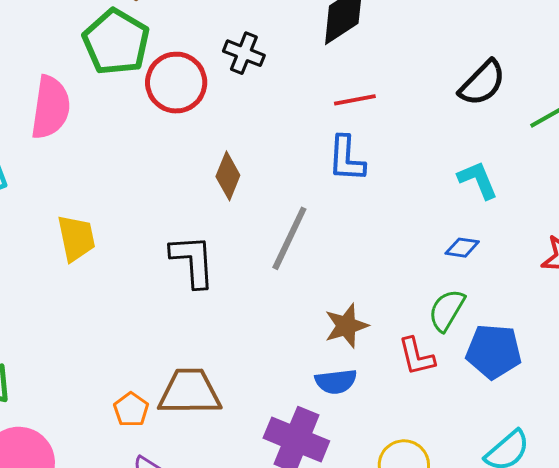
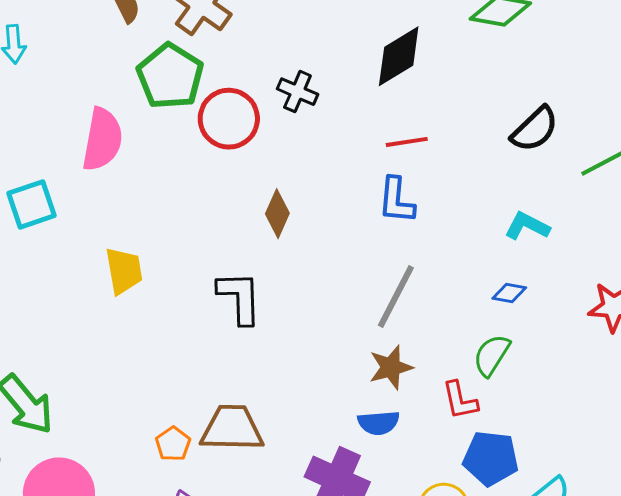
cyan L-shape: (478, 180) -> (527, 226), turned -42
gray line: (289, 238) -> (396, 297), moved
blue pentagon: (494, 351) -> (491, 458), moved

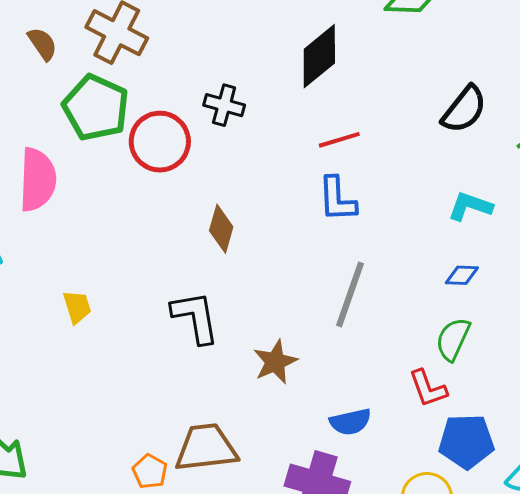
yellow trapezoid: (124, 271) -> (77, 307), size x0.7
brown star: (391, 367) -> (275, 362), moved

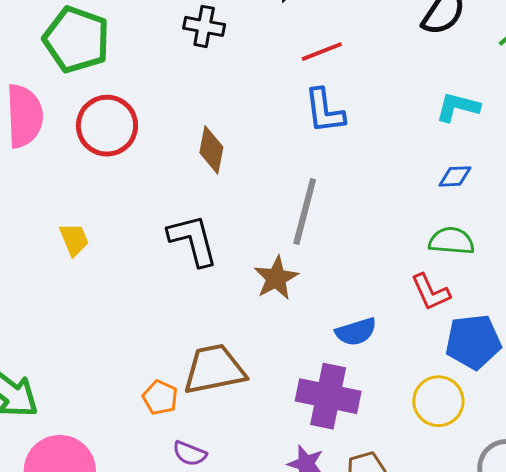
red circle: (160, 142) -> (107, 126), moved
gray line: (350, 294) -> (305, 211), moved
green semicircle: (453, 339) -> (451, 241), turned 75

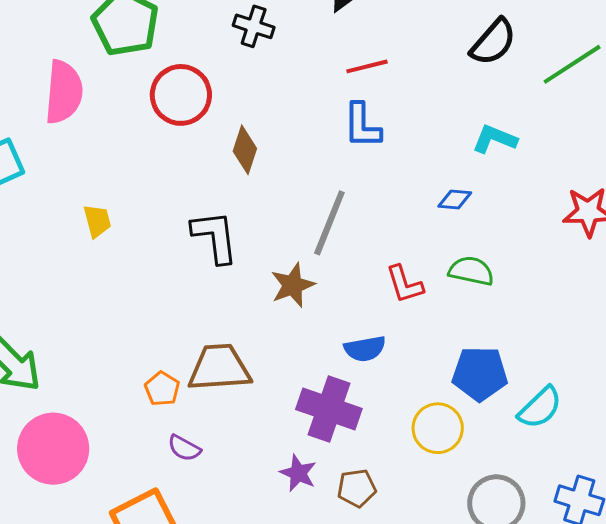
red circle: (107, 126) -> (181, 95), moved
blue diamond: (455, 176) -> (455, 199), moved
red L-shape: (431, 292) -> (405, 284), moved

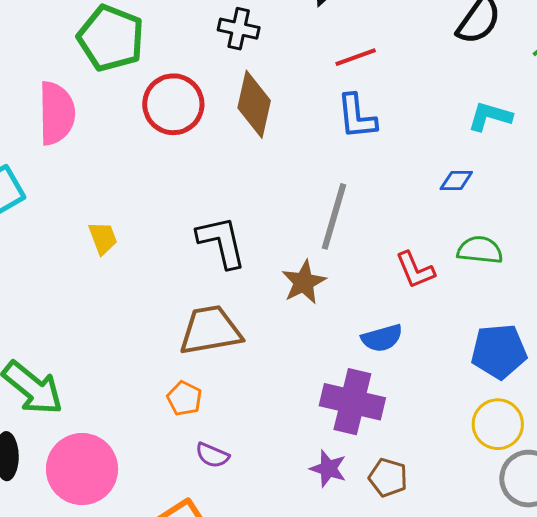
brown diamond: (245, 150) -> (254, 104), moved, size x1.4
brown trapezoid: (219, 368) -> (210, 330), moved
yellow circle: (438, 428) -> (498, 424), moved
brown pentagon: (357, 488) -> (388, 478), turned 30

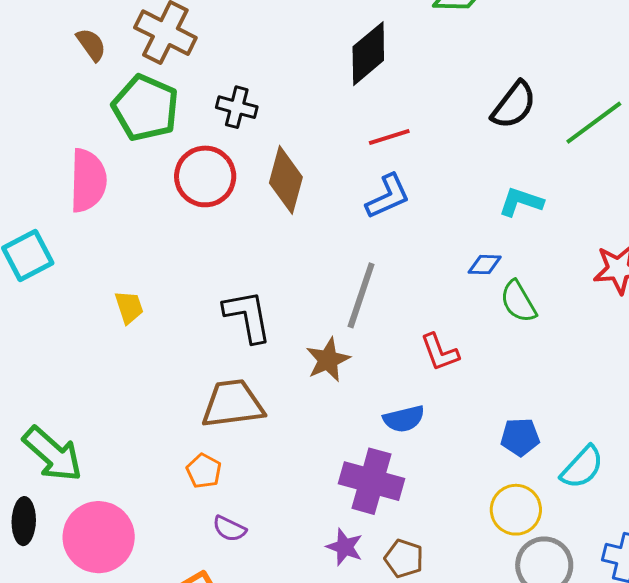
black cross: (239, 29) -> (237, 107), moved
blue L-shape: (357, 116) -> (388, 196), turned -111
green semicircle: (480, 250) -> (518, 302), moved, turned -129
blue pentagon: (499, 351) -> (520, 437), size x0.7

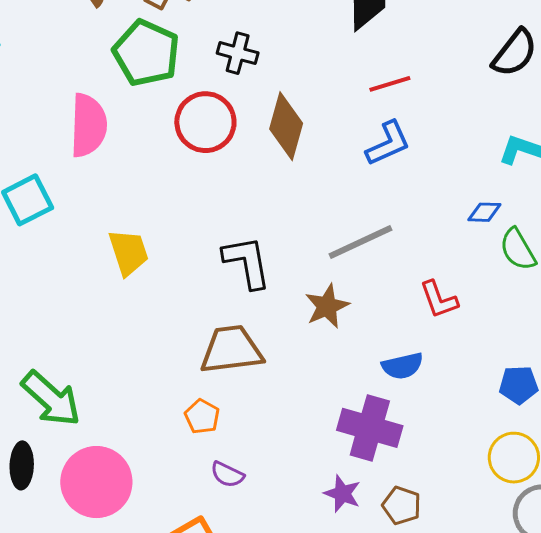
gray line: (361, 295) -> (361, 242), turned 46
yellow trapezoid: (129, 307) -> (129, 252), size x1.4

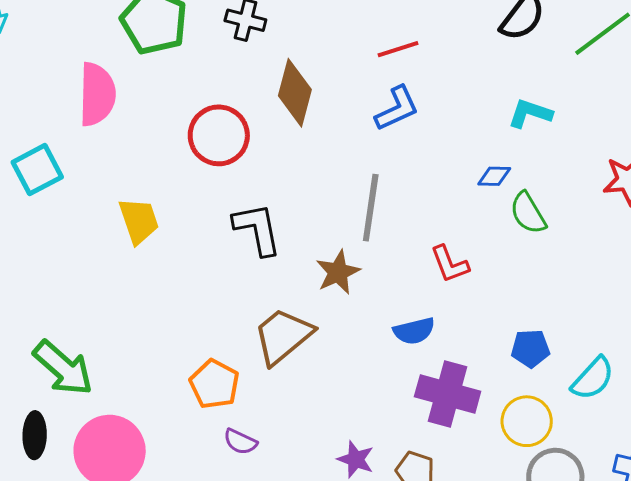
red circle: (205, 122) -> (219, 135), moved
gray line: (361, 242) -> (371, 208), turned -56
brown trapezoid: (231, 350) -> (283, 336), moved, turned -32
orange pentagon: (202, 417) -> (214, 384), size x1.4
purple cross: (370, 428) -> (448, 394), moved

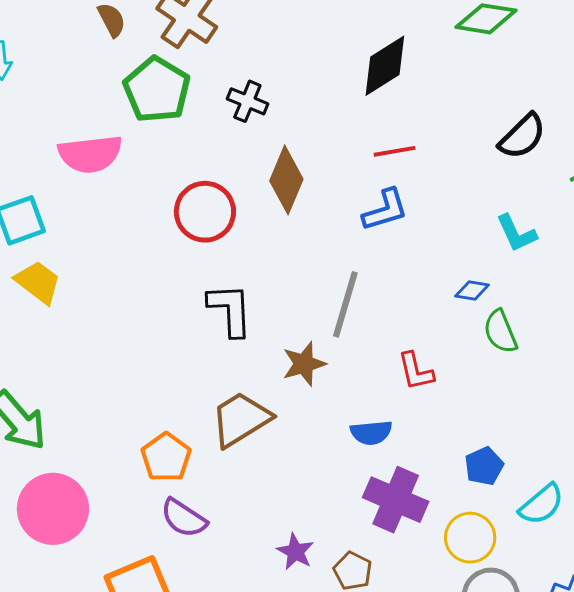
pink semicircle: (97, 94) -> (90, 154), turned 74
cyan L-shape: (530, 113) -> (516, 233), turned -141
yellow trapezoid: (139, 221) -> (38, 282), moved, turned -42
blue pentagon: (530, 348) -> (484, 466), turned -30
purple semicircle: (240, 442) -> (184, 518), size x1.4

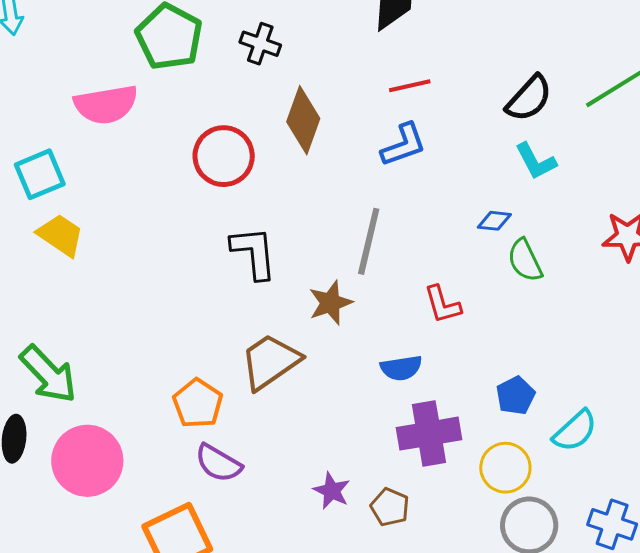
black semicircle: (522, 136) -> (529, 98), moved
purple cross: (396, 500) -> (429, 434), turned -30

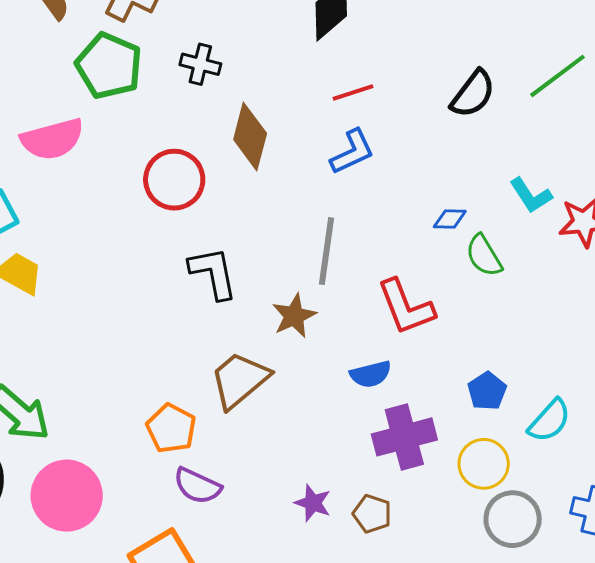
cyan L-shape: (536, 161) -> (531, 195), moved
red L-shape: (442, 304) -> (406, 307), size x1.5

